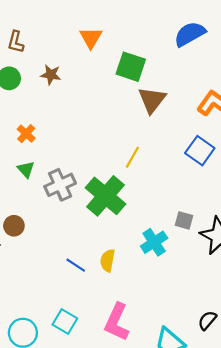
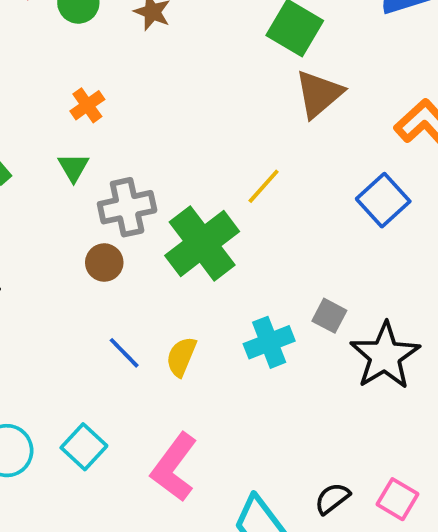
brown circle: (14, 226) -> (104, 263), moved

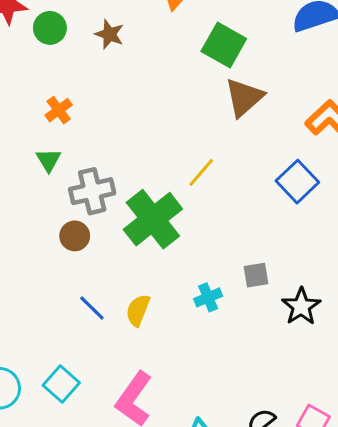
gray square: (329, 316) -> (256, 275), turned -36
cyan cross: (269, 342) -> (208, 297), size x0.7
black star: (385, 356) -> (301, 306), size x0.7

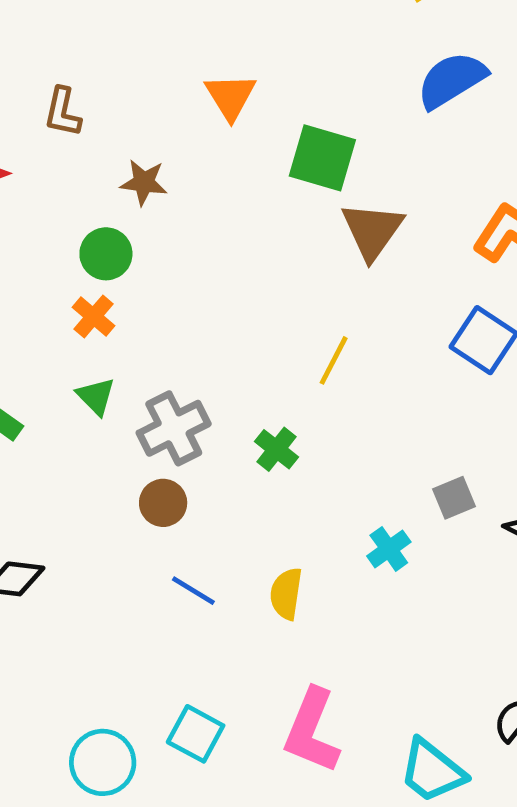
green circle: (50, 28) -> (106, 254), moved
green cross: (153, 219) -> (277, 449), size x0.5
blue line: (92, 308) -> (193, 591), moved

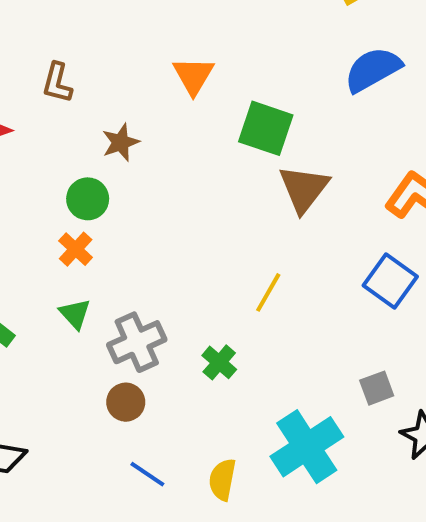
brown star: (144, 182) -> (121, 142), turned -30
gray square: (454, 498) -> (377, 388), moved
cyan cross: (389, 549) -> (307, 447), size x2.0

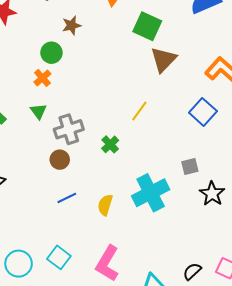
blue line: (147, 474) -> (67, 198), turned -66

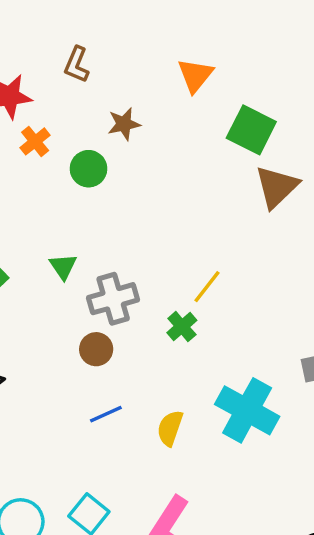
orange cross: (42, 78) -> (35, 141), moved
yellow line: (139, 111) -> (207, 287), moved
cyan cross: (151, 193) -> (247, 410), turned -36

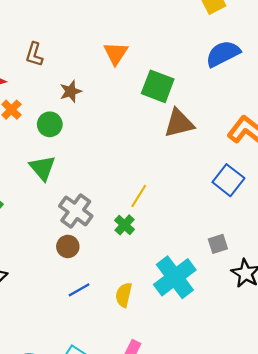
brown triangle: (277, 187) -> (179, 123), turned 36
green triangle: (63, 266) -> (42, 168), moved, size x1.4
gray cross: (113, 299) -> (76, 211), turned -32
cyan cross: (247, 410) -> (175, 277), turned 30

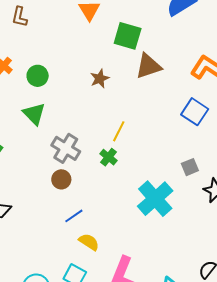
brown star: (71, 91) -> (100, 79), moved
yellow semicircle: (124, 295) -> (89, 242), moved, turned 115

